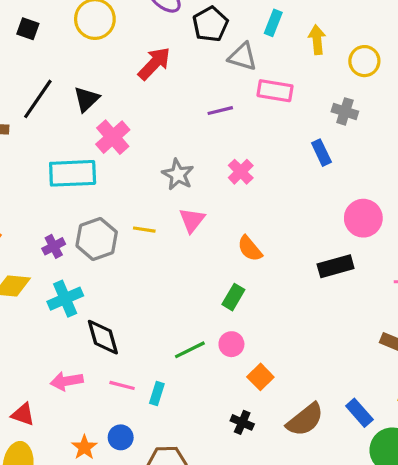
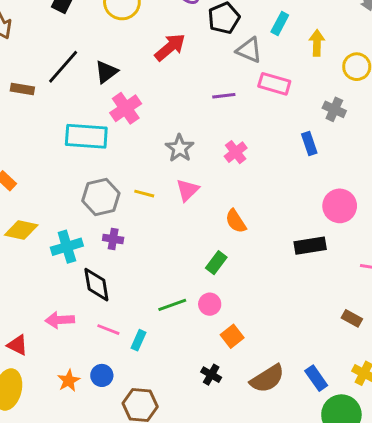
purple cross: (54, 246) -> (113, 239), moved, turned 30

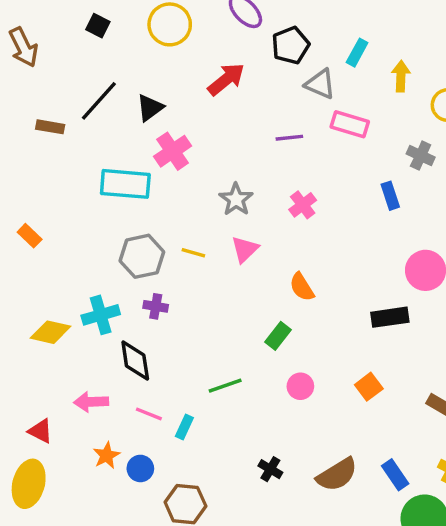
yellow diamond: (21, 230) -> (51, 332), moved
pink circle: (210, 304) -> (300, 386), moved
orange square: (232, 336) -> (369, 387), moved
orange star: (69, 381) -> (107, 455), moved

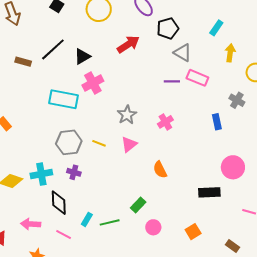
cyan rectangle: (357, 53) -> (216, 28), moved
purple line: (289, 138) -> (172, 81), moved
green rectangle: (278, 336) -> (138, 205), moved
cyan rectangle: (184, 427) -> (87, 219), moved

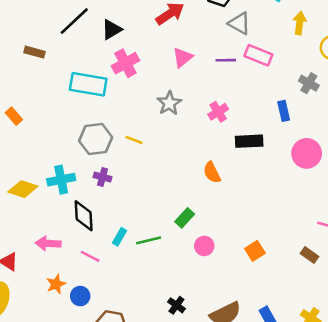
brown rectangle: (23, 62) -> (35, 52), moved
pink triangle: (129, 144) -> (183, 57), moved
pink circle: (233, 167) -> (307, 153), moved
black rectangle: (209, 192) -> (249, 141), moved
brown rectangle: (233, 246) -> (310, 255), moved

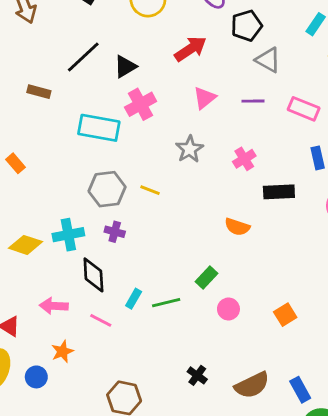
pink rectangle: (258, 55) -> (304, 109), moved
orange semicircle: (212, 173) -> (237, 227), turned -45
blue circle: (80, 296) -> (36, 377), moved

